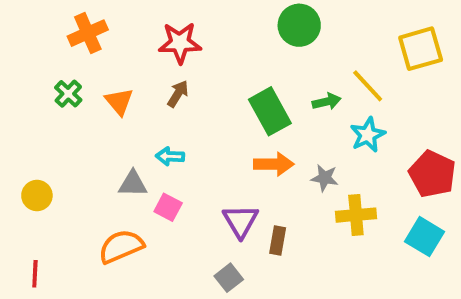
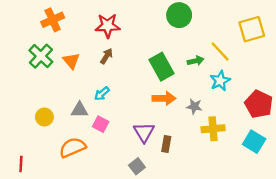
green cross: (68, 94) -> (41, 56), size x1.5
cyan arrow: (170, 156) -> (102, 94), turned -42
yellow circle: (37, 195) -> (44, 117), moved

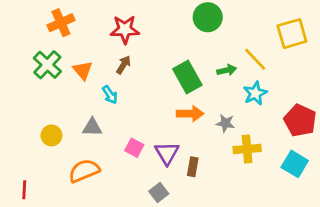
cyan arrow: (102, 94) -> (110, 95), moved, turned -84
pink square: (101, 124) -> (134, 148), moved

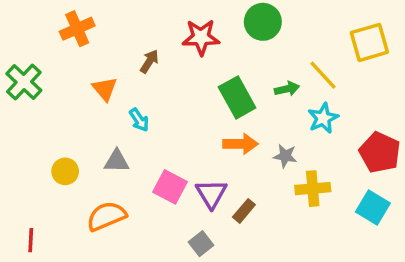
red star: (125, 29) -> (201, 37), moved
green cross: (47, 65) -> (24, 82), moved
brown arrow: (123, 65) -> (149, 61), moved
pink square: (134, 148) -> (170, 187), size x1.4
brown rectangle: (193, 167) -> (244, 211), turned 30

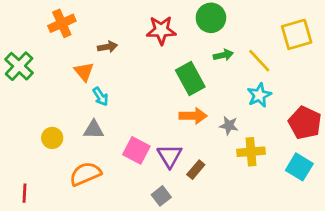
brown arrow: (149, 61) -> (107, 47), moved, turned 48
green arrow: (287, 89) -> (223, 55), moved
cyan arrow: (139, 120) -> (101, 97), moved

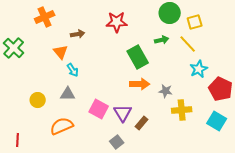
green circle: (211, 18) -> (170, 13), moved
yellow square: (297, 34) -> (195, 22), moved, size x0.7
cyan star: (259, 95) -> (199, 69), moved

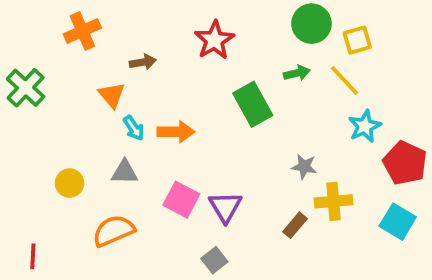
red star: (117, 22) -> (214, 40), turned -30
orange arrow: (140, 84) -> (176, 132), moved
brown rectangle: (142, 123) -> (295, 225), moved

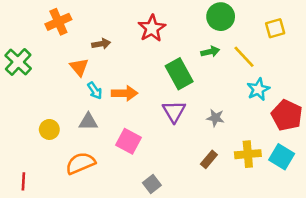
yellow square: (357, 40) -> (275, 28), moved
yellow cross: (333, 201) -> (248, 154), moved
purple triangle: (225, 207) -> (174, 111), moved

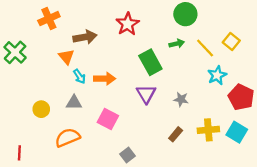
yellow square: (275, 28) -> (231, 41), moved, turned -35
brown arrow: (101, 44) -> (85, 37), size x1.5

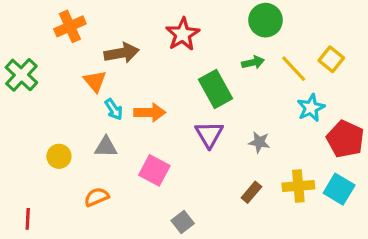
orange semicircle: (67, 138) -> (97, 197), size x0.7

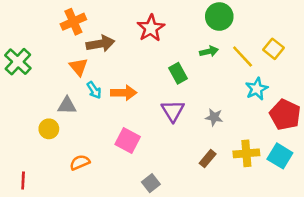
orange cross: (70, 26) -> (73, 22), moved
green rectangle: (215, 89) -> (178, 73), size x0.7
gray triangle: (106, 147) -> (67, 106), moved

